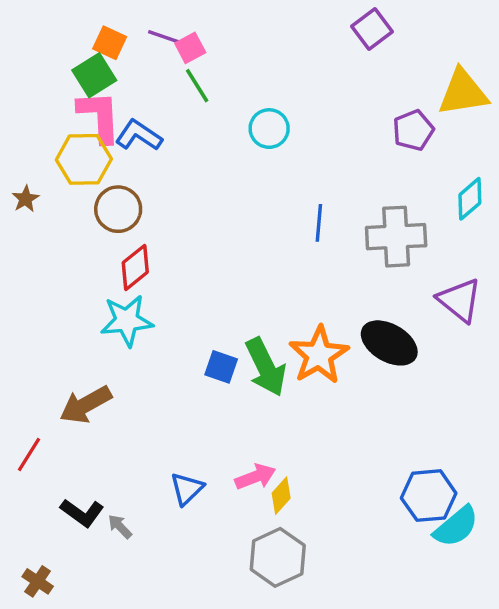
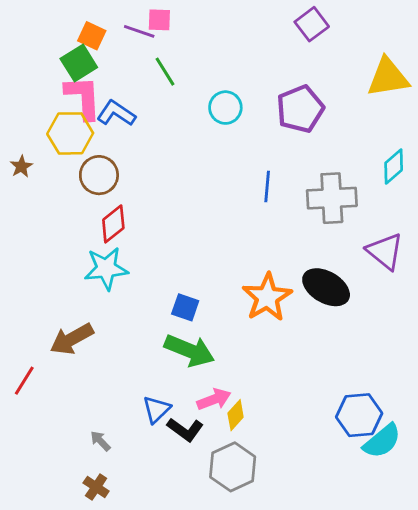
pink square: (190, 48) -> (159, 20), moved, turned 30
purple pentagon: (413, 130) -> (300, 109), moved, size x1.4
green arrow: (266, 367) -> (190, 350), moved, turned -42
black L-shape: (82, 513) -> (185, 430), moved
brown cross: (38, 581) -> (96, 487), moved

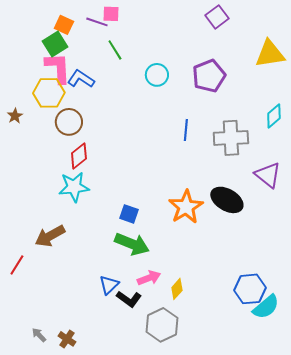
yellow diamond: (236, 415) -> (177, 289), moved
gray arrow: (100, 441) -> (39, 335), moved

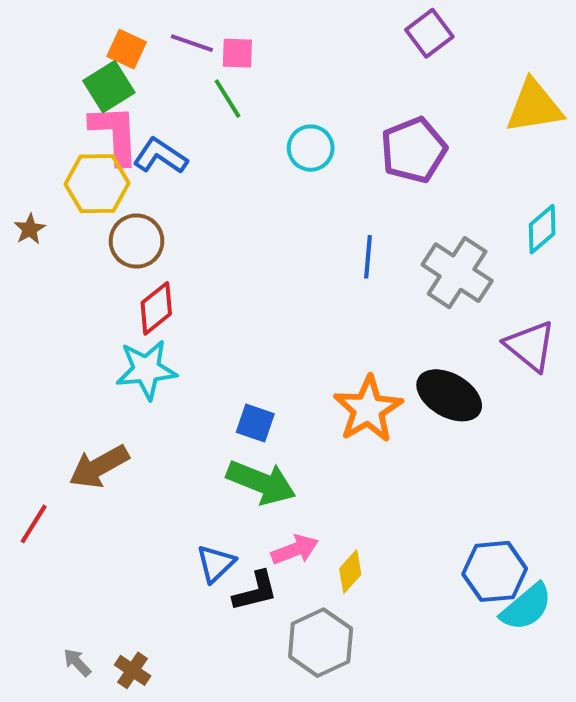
pink square: (111, 14) -> (237, 53), moved
gray cross: (231, 138) -> (457, 273), turned 36
black L-shape: (129, 299) -> (255, 591), turned -50

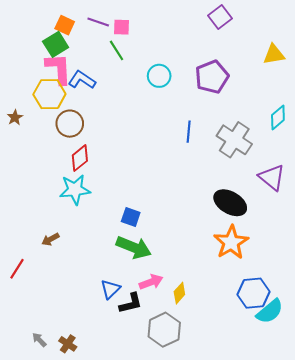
yellow triangle: (534, 106) -> (274, 55), size x0.7
orange star: (368, 409) -> (231, 242), moved
brown arrow: (99, 467) -> (50, 239), size x0.6

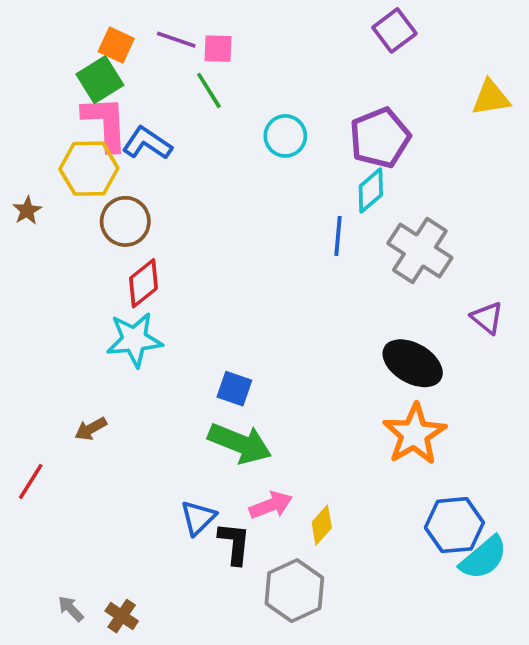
cyan diamond: (278, 117) -> (371, 190), moved
purple triangle: (272, 177) -> (487, 318), size x0.7
black L-shape: (131, 303) -> (234, 543), turned -70

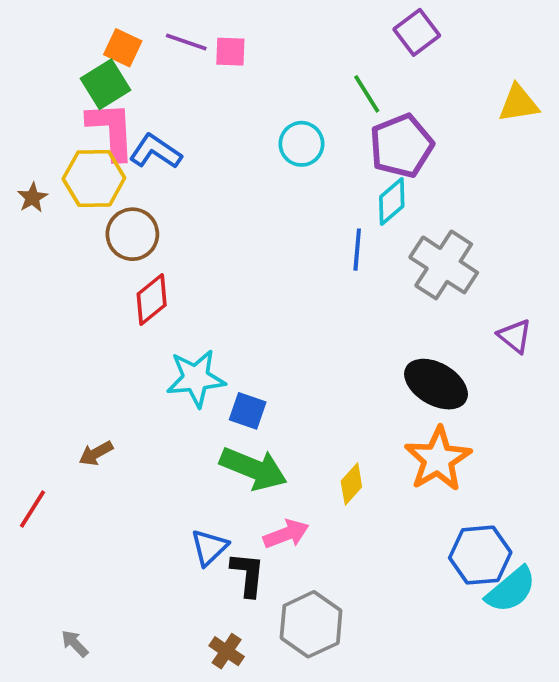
green line: (209, 90) -> (367, 94), moved
brown star: (27, 210) -> (32, 198), moved
cyan star: (134, 340) -> (196, 378), moved
yellow diamond: (322, 525) -> (351, 484), moved
brown cross: (122, 616) -> (227, 651), moved

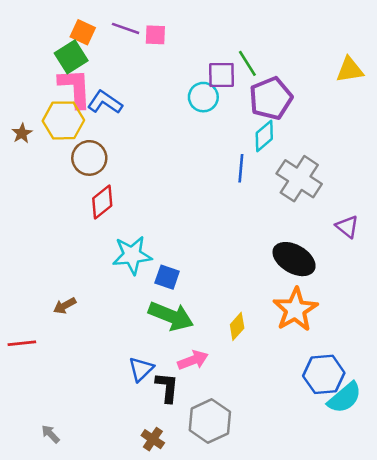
purple square: (417, 32) -> (221, 75), moved, turned 36
red line: (32, 509) -> (22, 343), turned 52

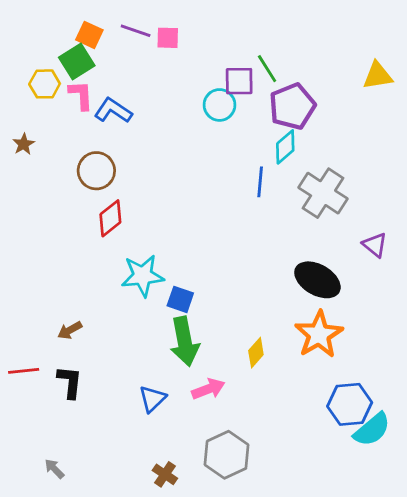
pink L-shape: (75, 88) -> (81, 95), size x0.7
yellow hexagon: (63, 120) -> (45, 84), moved, size x0.7
green arrow: (171, 316) -> (185, 341), turned 57
black L-shape: (167, 387) -> (70, 382), moved

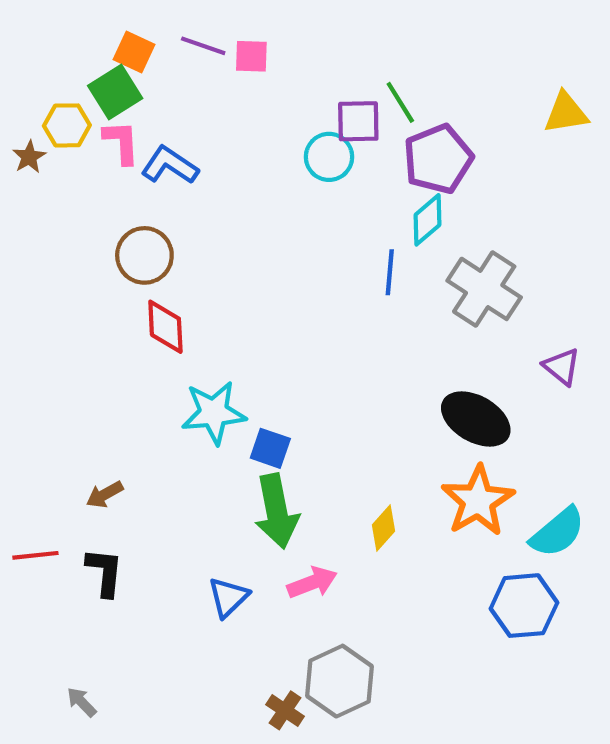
brown star: (24, 144) -> (29, 157), moved
red diamond: (110, 218) -> (165, 327), turned -54
cyan semicircle: (372, 430) -> (558, 532), moved
brown cross: (165, 474) -> (285, 710), moved

